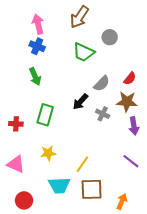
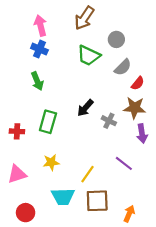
gray semicircle: (102, 84) -> (123, 67), moved
purple line: (131, 161) -> (124, 163), moved
pink triangle: (16, 164) -> (17, 174), turned -42

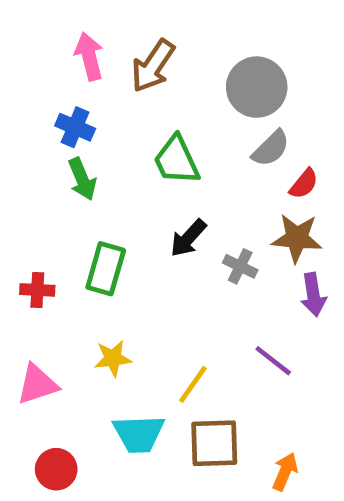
brown arrow: (84, 18) -> (153, 66), moved
gray circle: (116, 39) -> (257, 87), size x1.6
blue cross: (39, 49) -> (75, 127), moved
green trapezoid: (89, 55) -> (176, 160), moved, turned 40

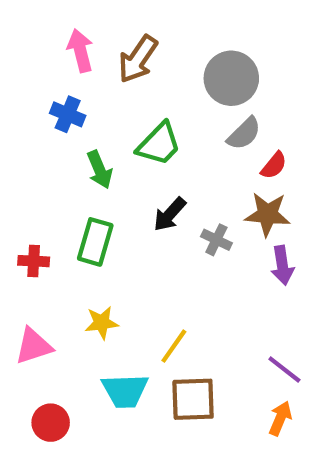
green trapezoid: (176, 160) -> (159, 144), turned -111
green arrow: (82, 179) -> (100, 170), moved
purple line: (273, 361) -> (284, 369), moved
orange arrow: (285, 472) -> (280, 418), moved

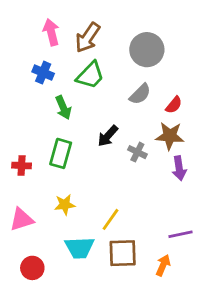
gray semicircle: (244, 133) -> (140, 94), moved
green trapezoid: (159, 144) -> (90, 75), moved
purple line: (284, 369) -> (181, 234), turned -50
orange arrow: (280, 418) -> (163, 265), moved

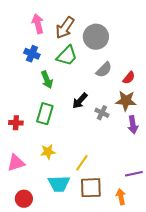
gray circle: (147, 50) -> (96, 37), moved
orange arrow: (163, 265) -> (121, 197), turned -35

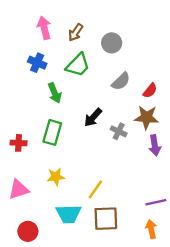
brown arrow: (65, 28) -> (76, 32), size x0.7
gray circle: (96, 37) -> (112, 43), size x0.7
orange arrow: (121, 197) -> (151, 229), moved

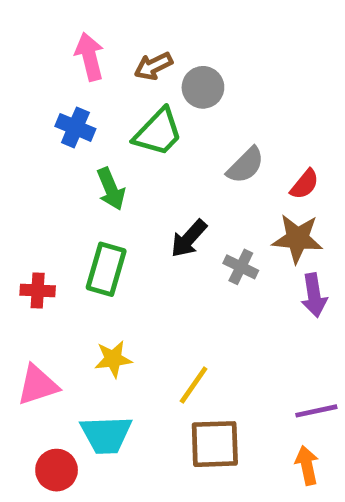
brown arrow: (76, 32) -> (153, 66), turned 30
gray circle: (112, 43) -> (203, 87), moved
cyan trapezoid: (69, 214) -> (106, 435), moved

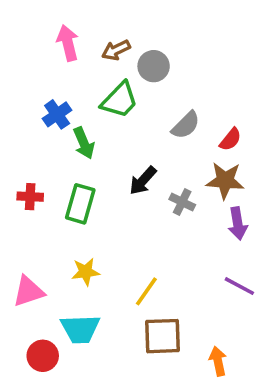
blue cross: (75, 127) -> (57, 114), moved, turned 32
red cross: (38, 290) -> (30, 197), moved
purple line: (316, 411) -> (239, 286), moved, turned 40
orange arrow: (307, 465) -> (218, 361), moved

